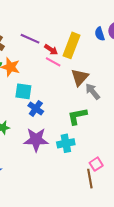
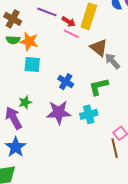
brown triangle: (80, 77) -> (99, 48), turned -30
cyan square: (23, 91) -> (32, 65), moved
blue cross: (36, 108) -> (66, 82), moved

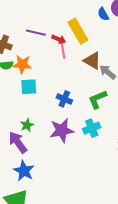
yellow rectangle: (89, 16) -> (78, 31), turned -40
pink line: (71, 34) -> (63, 51), turned 63

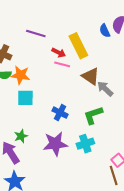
purple line: (36, 33) -> (36, 33), moved
pink line: (63, 51) -> (62, 64), turned -70

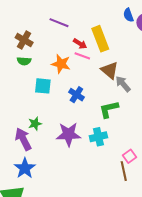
blue semicircle: (105, 31) -> (128, 15), moved
orange star: (20, 75) -> (61, 64), moved
blue cross: (60, 113) -> (76, 95), moved

